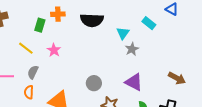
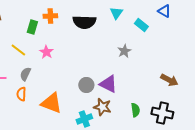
cyan triangle: (123, 33) -> (116, 13), moved
purple triangle: (134, 82) -> (108, 84), moved

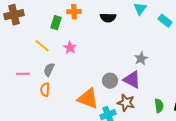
black semicircle: (84, 22) -> (108, 18), size x0.7
gray star: (124, 51) -> (141, 59), moved
orange triangle: (51, 103) -> (88, 99), moved

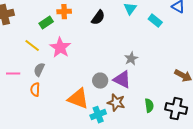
black semicircle: (108, 18) -> (98, 18), turned -56
green rectangle: (56, 23) -> (46, 23), turned 40
pink star: (70, 48) -> (60, 48), size x1.5

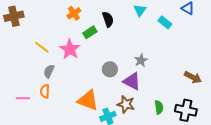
orange cross: (64, 12) -> (74, 13), turned -32
black semicircle: (98, 18) -> (108, 19), turned -56
green rectangle: (46, 23) -> (90, 32), moved
pink line: (13, 74) -> (23, 98), moved
gray circle: (100, 81) -> (110, 69), moved

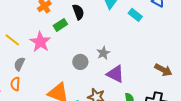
gray star: (141, 60) -> (103, 53), moved
purple triangle: (132, 81) -> (115, 74), moved

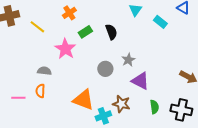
black semicircle: (78, 12) -> (111, 32), moved
yellow line: (12, 40) -> (37, 27), moved
gray semicircle: (19, 64) -> (44, 71), turned 72

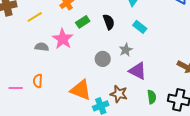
cyan rectangle: (160, 22) -> (140, 27), moved
yellow line: (37, 27) -> (35, 17), turned -70
gray semicircle: (44, 71) -> (42, 47), moved

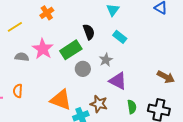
green rectangle: (83, 22) -> (71, 50), moved, size x1.5

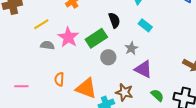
yellow line: (15, 27) -> (41, 24), moved
orange semicircle: (18, 91) -> (59, 79), moved
green semicircle: (132, 107) -> (157, 95), turned -40

